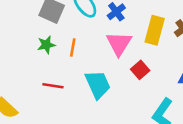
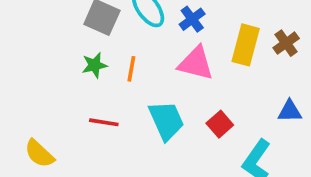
pink triangle: (119, 43) -> (196, 63), turned -48
red square: (140, 70) -> (220, 124), moved

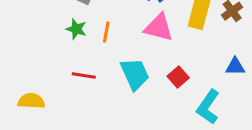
green star: (95, 65) -> (76, 29), turned 30
yellow semicircle: (39, 154) -> (31, 101), turned 140

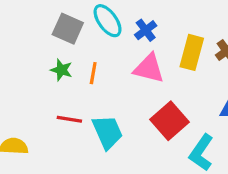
cyan trapezoid: (135, 74) -> (108, 132), moved
red square: (178, 77) -> (169, 121), size x1.6

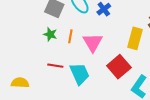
yellow rectangle: (192, 52) -> (135, 38), moved
pink triangle: (149, 68) -> (93, 42), moved, turned 45

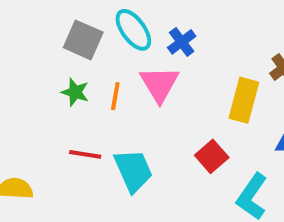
pink triangle: (93, 42) -> (159, 84), moved
red square: (119, 67) -> (212, 156), size x0.7

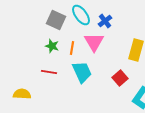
red line: (85, 154) -> (49, 72), moved
cyan trapezoid: (133, 170) -> (82, 72), moved

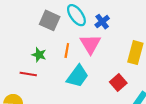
green star: (52, 46) -> (39, 55), moved
red line: (49, 72) -> (28, 74), moved
cyan trapezoid: (82, 72) -> (78, 76), turned 60

